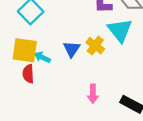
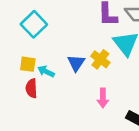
yellow square: (25, 50) -> (28, 64), size x0.6
pink arrow: (93, 94) -> (103, 98), moved

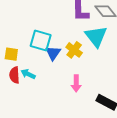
cyan square: (34, 24) -> (41, 41), moved, turned -30
cyan arrow: (46, 71) -> (28, 74), moved

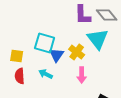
cyan arrow: (28, 74) -> (46, 74), moved
pink arrow: (76, 83) -> (82, 75), moved

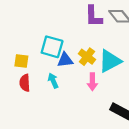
cyan triangle: (98, 39) -> (110, 61), moved, turned 40
blue triangle: (57, 55) -> (65, 60), turned 49
cyan arrow: (46, 74) -> (53, 81), turned 40

